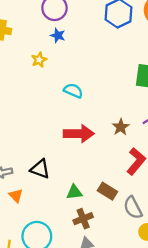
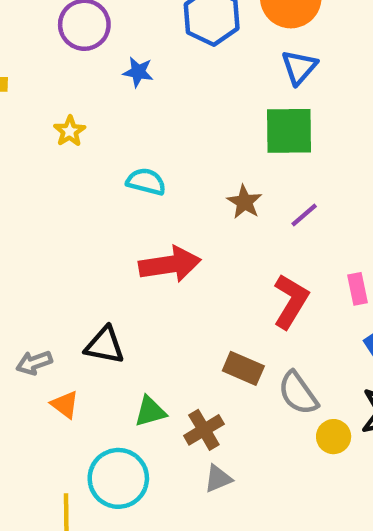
blue star: (58, 35) -> (138, 72), moved
brown star: (121, 127) -> (244, 202), moved
green triangle: (74, 192) -> (150, 411), moved

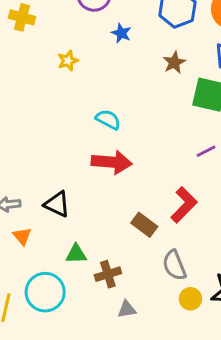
cyan semicircle: (146, 182) -> (108, 120), moved
brown star: (244, 202) -> (174, 62), moved
brown rectangle: (243, 368) -> (144, 225), moved
gray triangle: (218, 479) -> (127, 309), moved

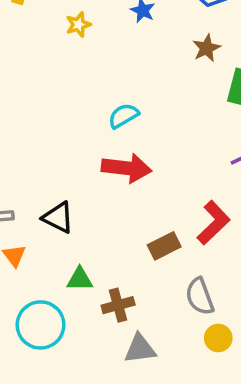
yellow star: (68, 61) -> (78, 25), moved
cyan semicircle: (108, 120) -> (124, 116), turned -60
brown rectangle: (144, 225) -> (164, 246), turned -65
gray triangle: (127, 309) -> (140, 349), size x1.4

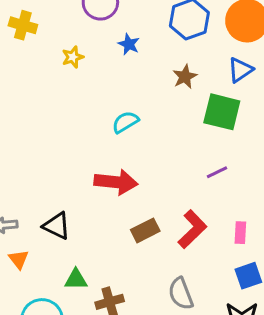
cyan semicircle: (124, 116) -> (125, 122), moved
brown rectangle: (164, 246) -> (145, 230), moved

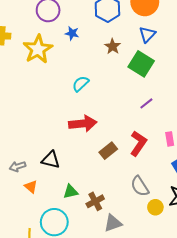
yellow star: (73, 57) -> (38, 49), size x2.0
green square: (222, 112) -> (141, 64), turned 30

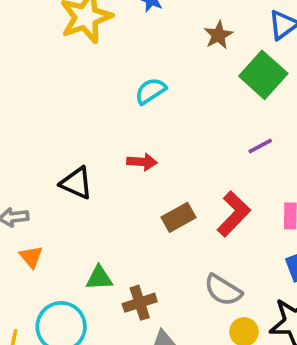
red arrow: (83, 124) -> (142, 162), size x0.6
black triangle: (51, 160) -> (76, 183), moved
gray semicircle: (140, 186) -> (223, 290), turned -35

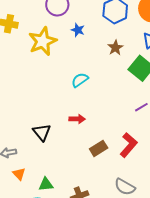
black triangle: (76, 183) -> (42, 132), turned 30
green triangle: (99, 278) -> (46, 184), moved

